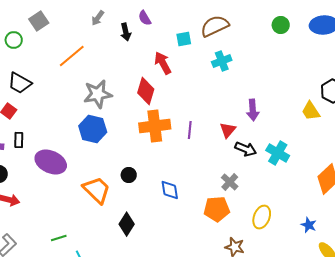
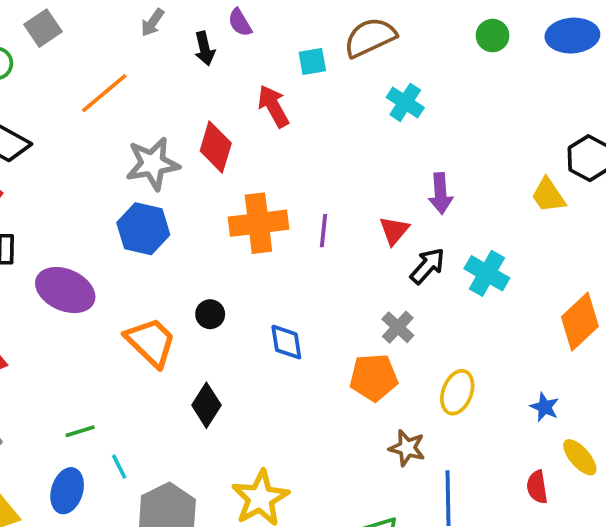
cyan cross: (222, 61) -> (405, 102), moved, turned -36
red diamond: (146, 91) -> (216, 147), moved
black arrow: (246, 149) -> (428, 266), turned -70

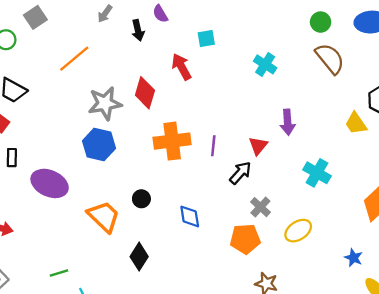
brown semicircle: (370, 37) -> (330, 59), moved, turned 76
black arrow: (428, 266) -> (240, 173), moved
yellow ellipse: (457, 392) -> (298, 231), moved, turned 36

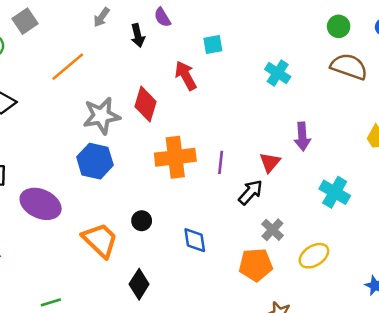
brown semicircle: (330, 59) -> (349, 67), turned -32

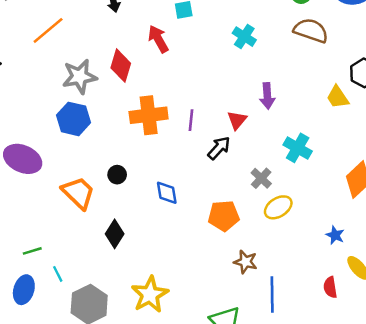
gray cross: (272, 230) -> (261, 178), moved

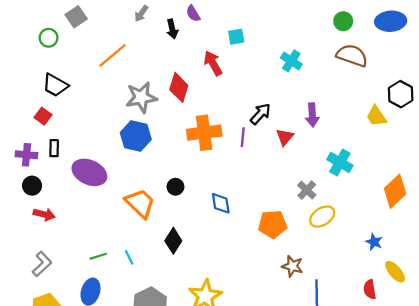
black arrow: (219, 148) -> (260, 114), moved
cyan line: (58, 274) -> (129, 257), moved

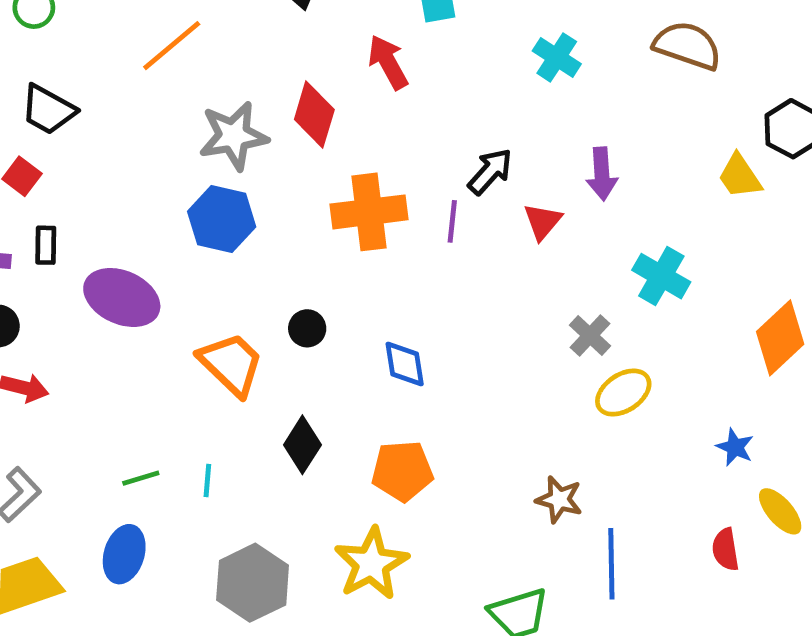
orange pentagon: (273, 224) -> (402, 471), moved
cyan line: (129, 257) -> (207, 480), turned 32

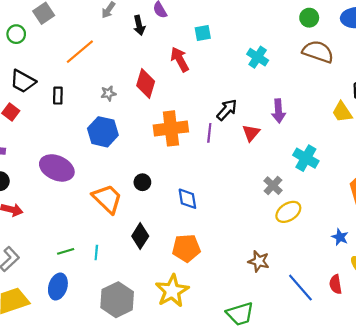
gray star: (233, 136) -> (108, 93), size x0.5
black rectangle: (46, 245) -> (58, 96), moved
blue line: (611, 564) -> (300, 288), moved, turned -40

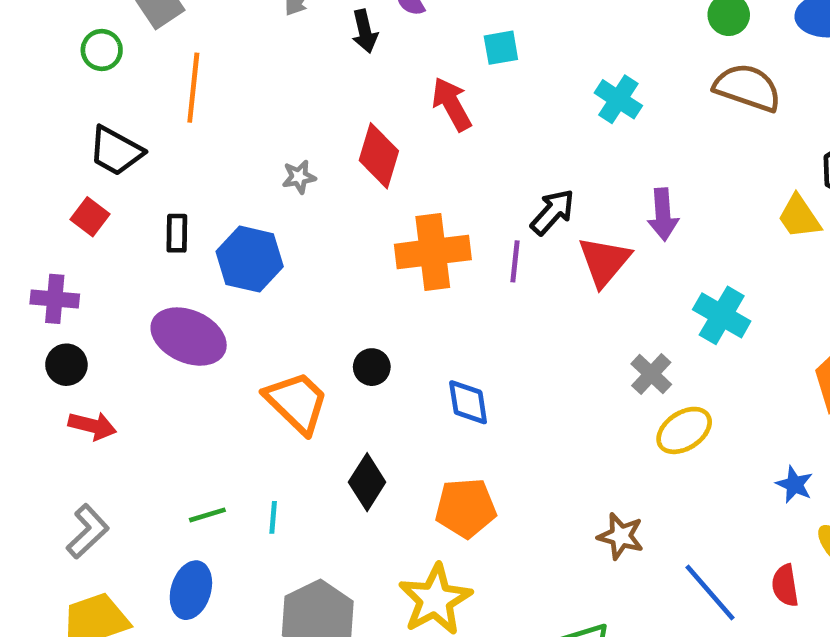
orange line: (80, 52) -> (193, 88), moved, turned -44
black rectangle: (58, 96) -> (177, 233), moved
blue hexagon: (103, 132) -> (250, 259), moved
red triangle: (251, 133) -> (604, 261), size x1.4

